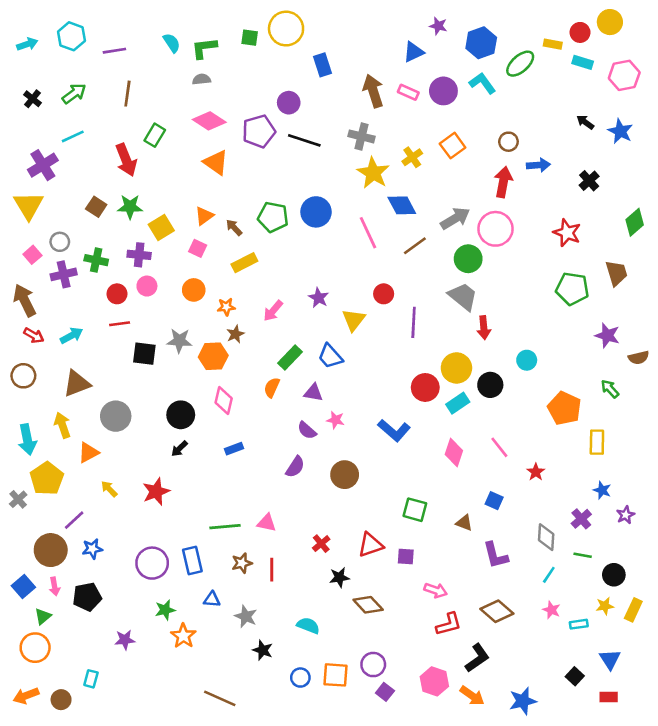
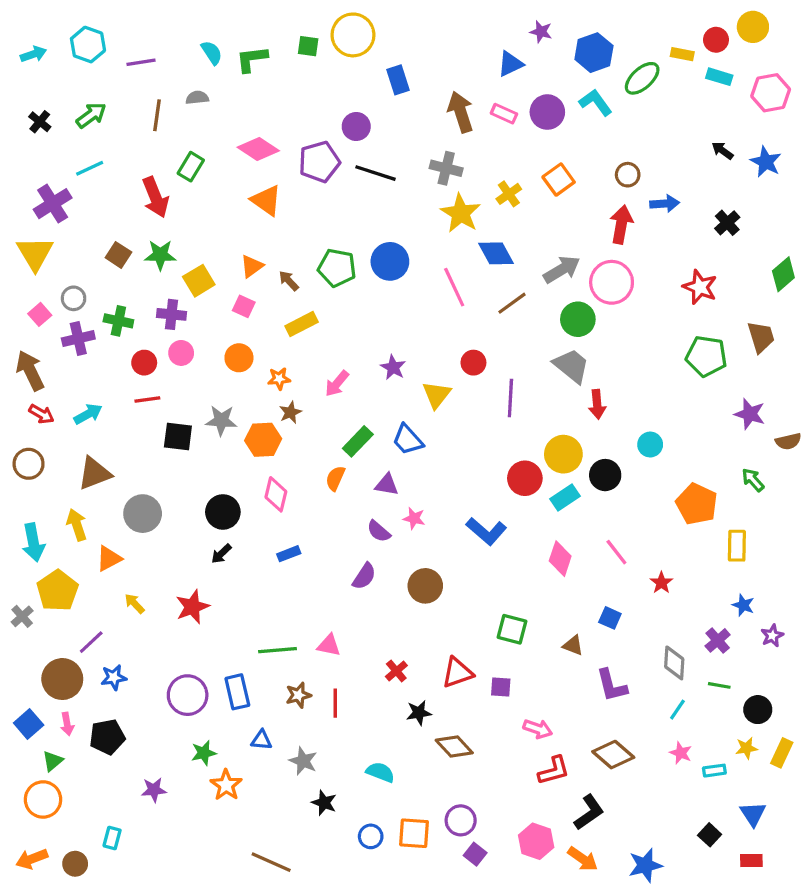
gray semicircle: (202, 79) -> (197, 98), moved

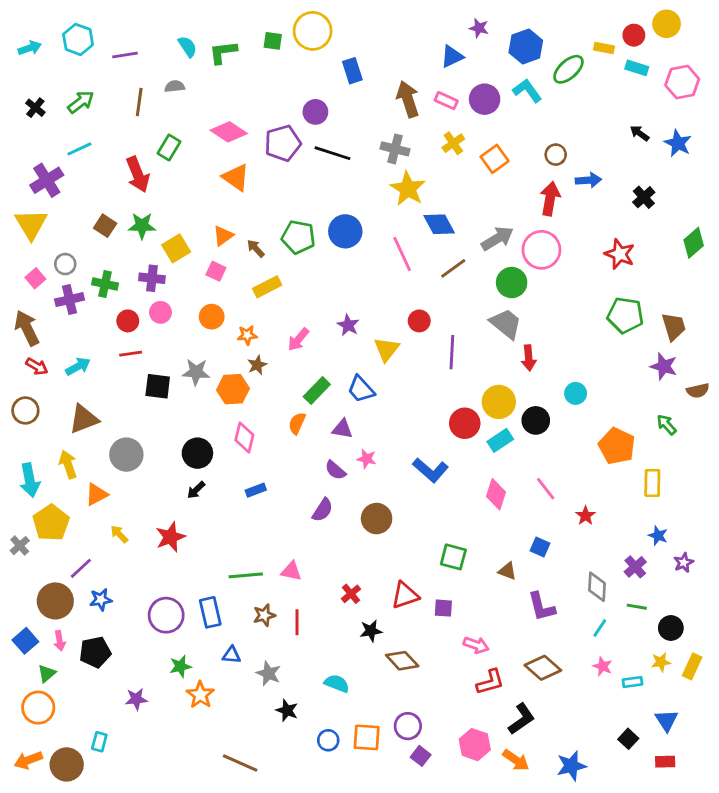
yellow cross: (509, 194) -> (453, 143), moved
brown trapezoid: (761, 337) -> (674, 327), moved
brown circle: (75, 864) -> (67, 764), size x1.5

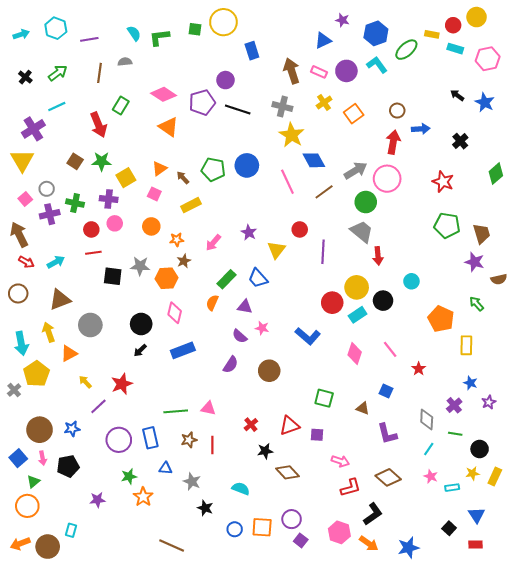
blue rectangle: (256, 490) -> (183, 350), size x1.6
purple line: (81, 568) -> (98, 406), moved

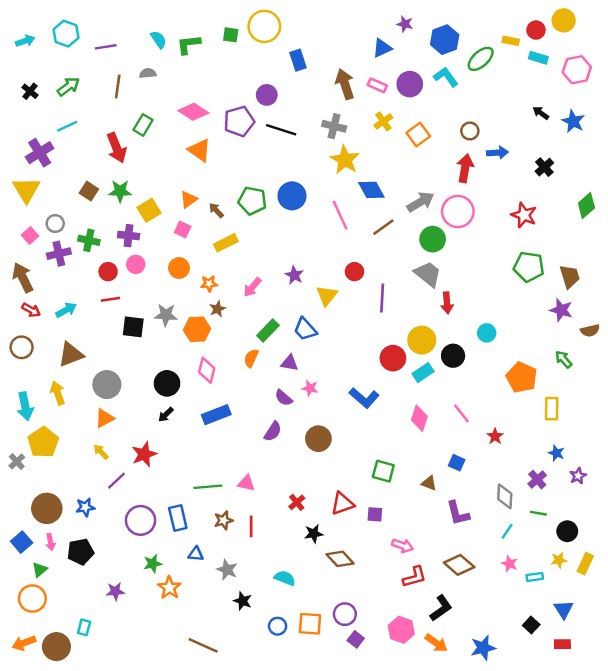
orange triangle: (69, 353) -> (104, 418), moved

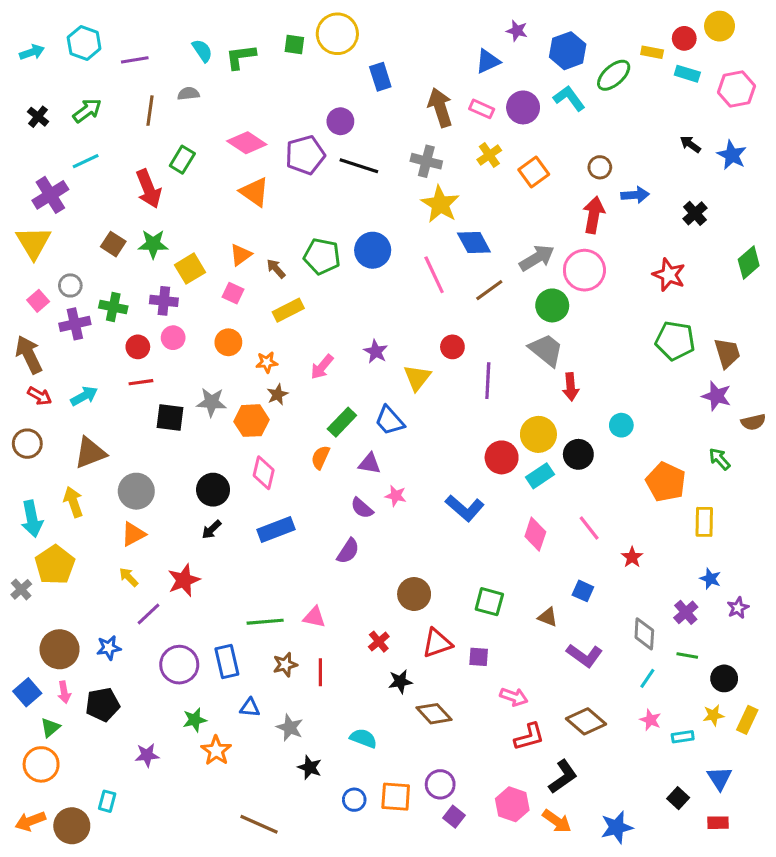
brown circle: (318, 439) -> (414, 594), moved
purple L-shape: (458, 513) -> (584, 655), turned -40

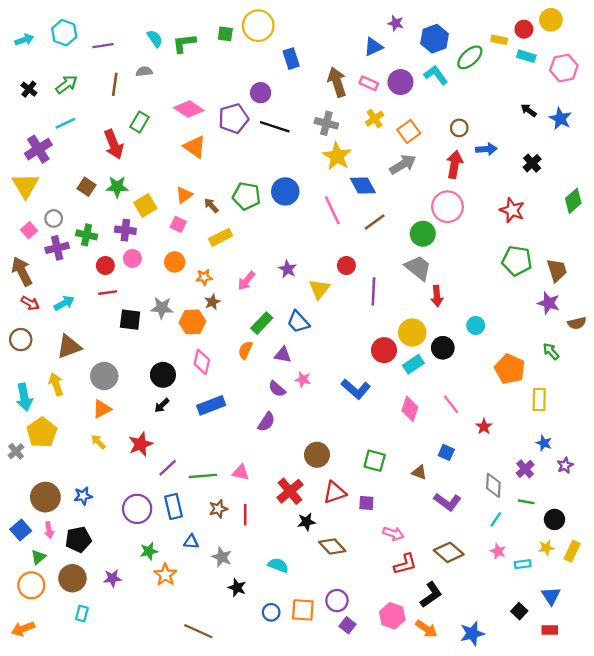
gray arrow: (537, 258) -> (403, 164), moved
purple line: (149, 614) -> (168, 468), moved
red cross: (379, 642) -> (290, 491), size x1.6
brown circle: (72, 826) -> (72, 578), moved

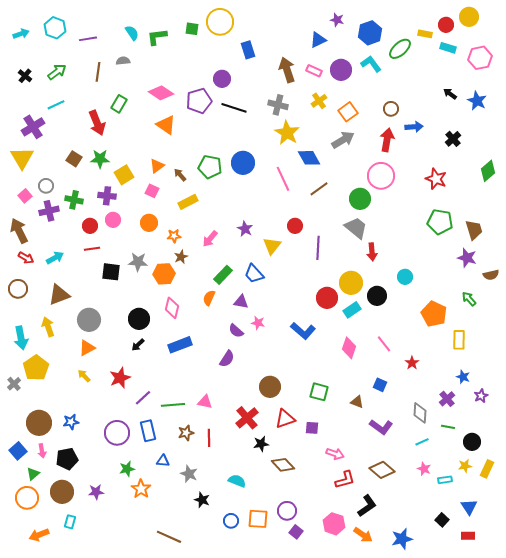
cyan line: (496, 519) -> (422, 442), turned 32
orange arrow: (23, 629) -> (39, 535), moved

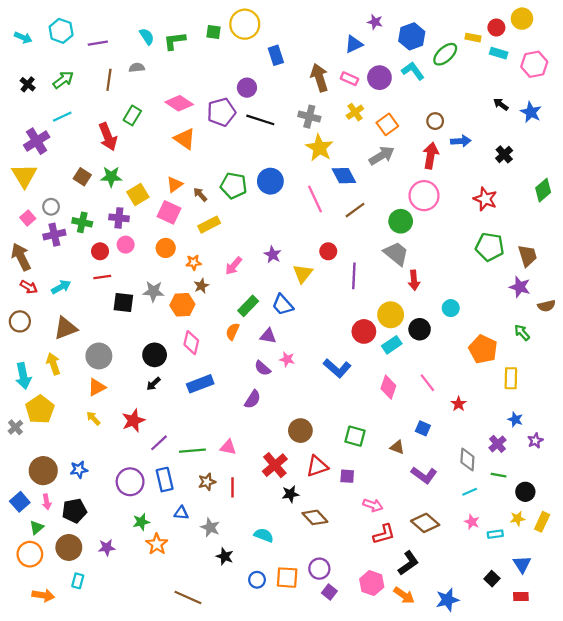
cyan arrow: (21, 34) -> (23, 38), turned 42
pink square: (152, 191) -> (169, 212), size x1.5
orange arrow: (39, 535) -> (43, 595), turned -150

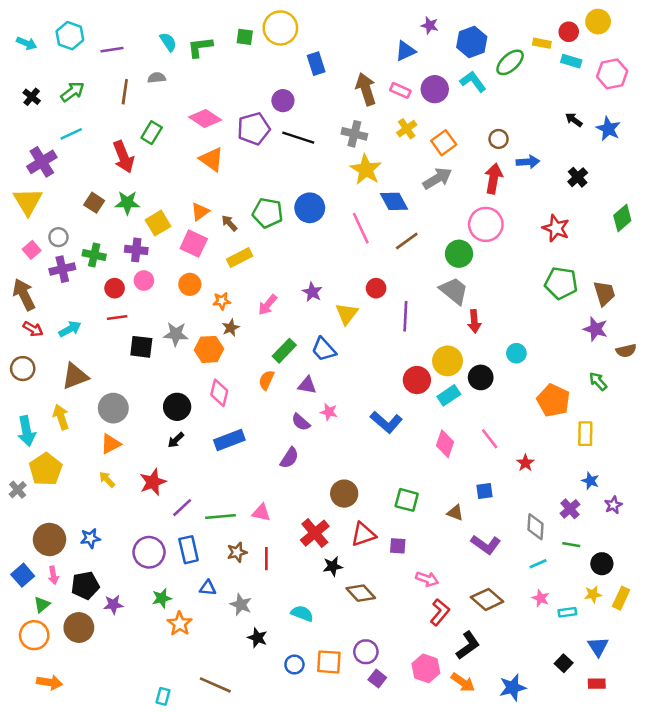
blue square: (423, 428) -> (485, 491), turned -32
red L-shape: (384, 534) -> (440, 612), turned -35
purple star: (107, 547) -> (113, 605), moved
cyan rectangle: (78, 581) -> (163, 696), moved

